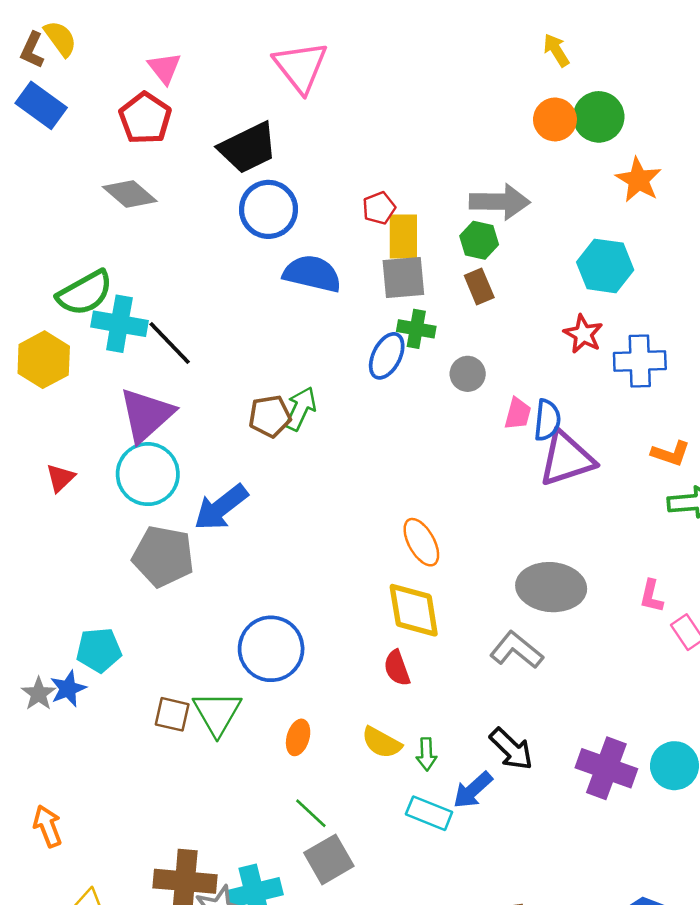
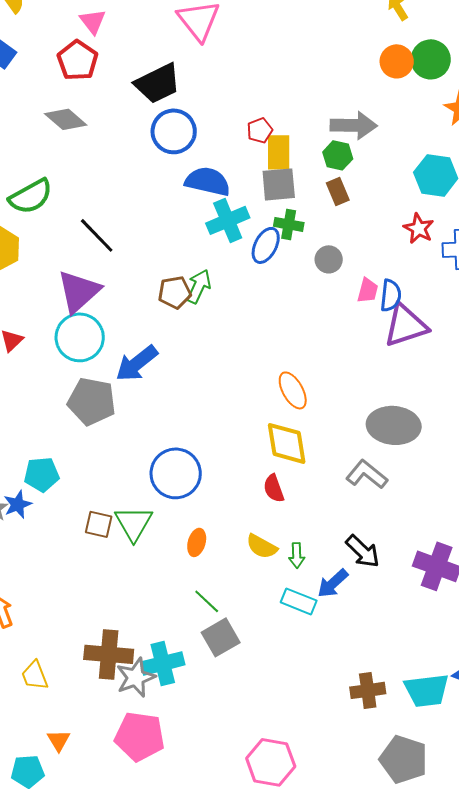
cyan cross: (119, 324) -> (228, 220), moved, turned -33

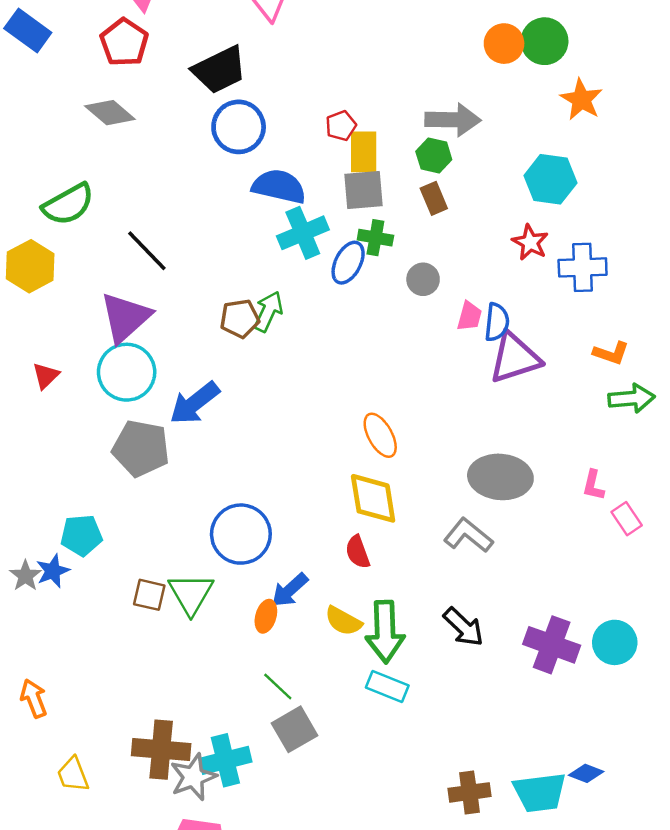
green arrow: (297, 555) -> (385, 632), size x2.0
blue arrow: (333, 583) -> (290, 590), moved

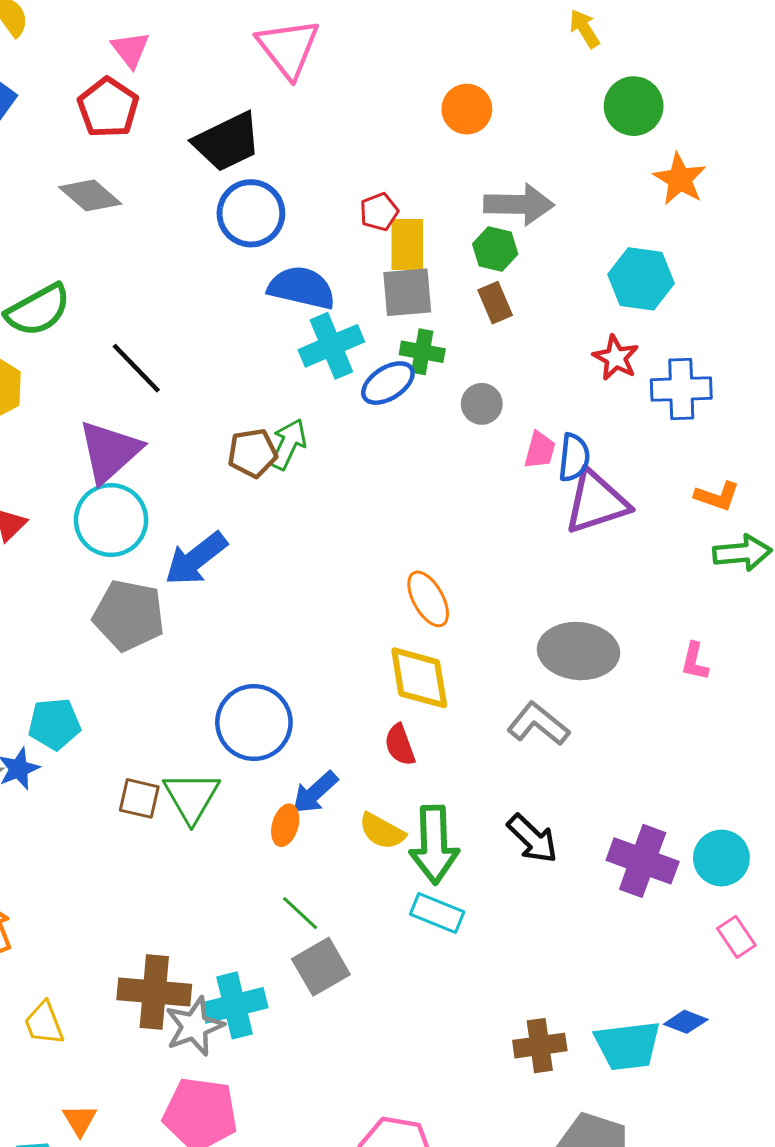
orange circle: (504, 44) -> (467, 109), moved
blue ellipse: (348, 263) -> (388, 383), turned 30
pink rectangle: (627, 519) -> (736, 937), moved

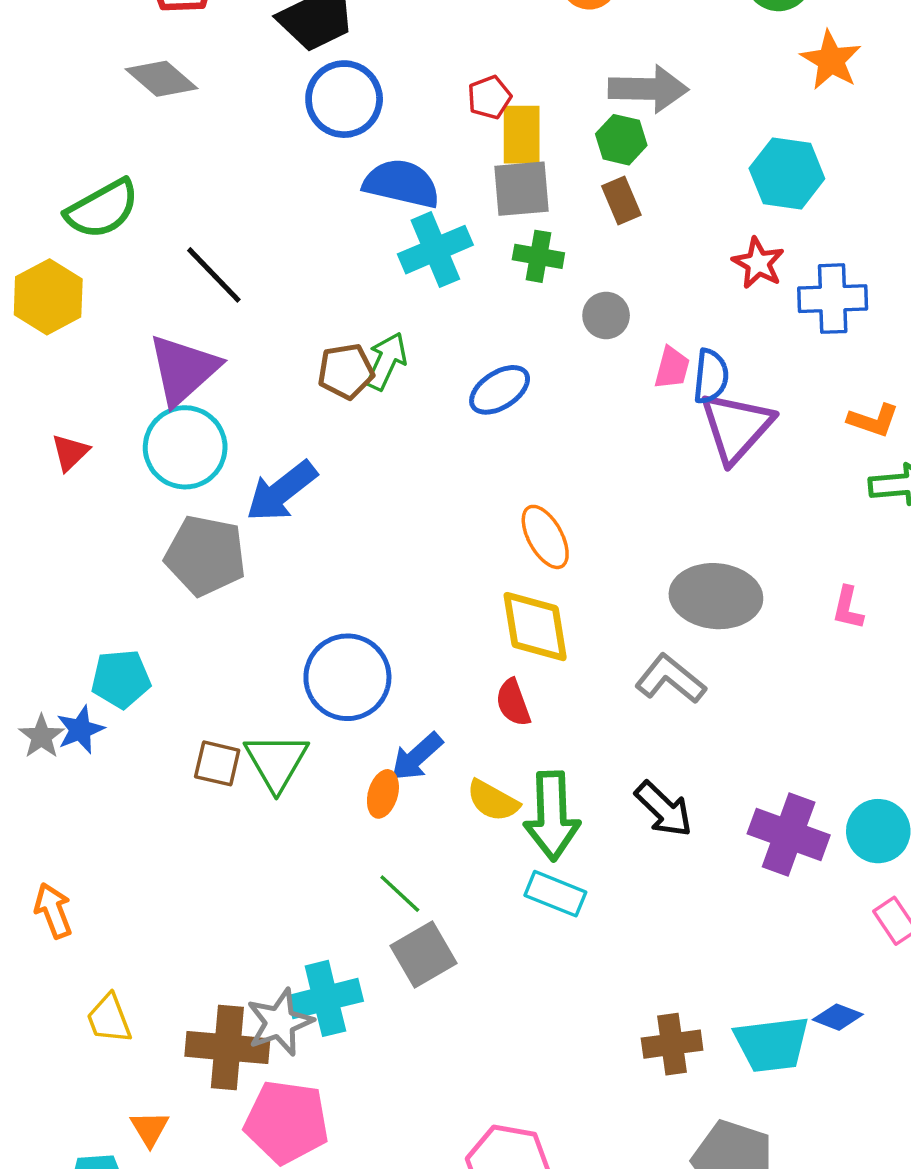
blue ellipse: (388, 383) -> (500, 390), moved
purple triangle: (596, 502) -> (736, 427), turned -30
brown cross: (154, 992) -> (227, 1048), moved

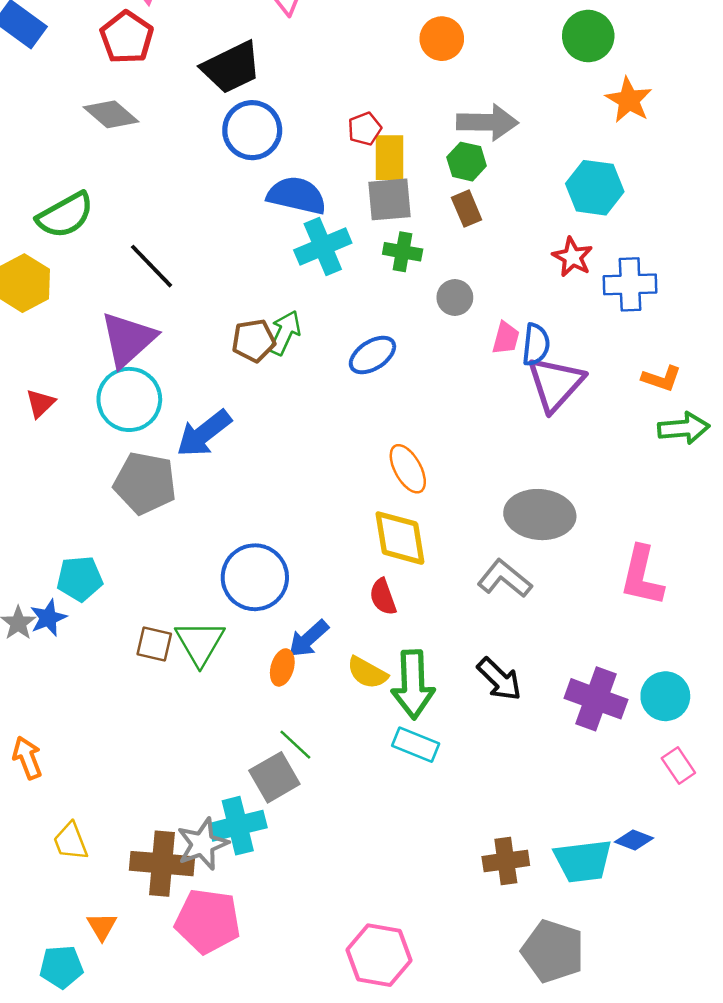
pink L-shape: (848, 608) -> (642, 576), moved, size x1.8
gray square: (423, 955) -> (274, 777), moved

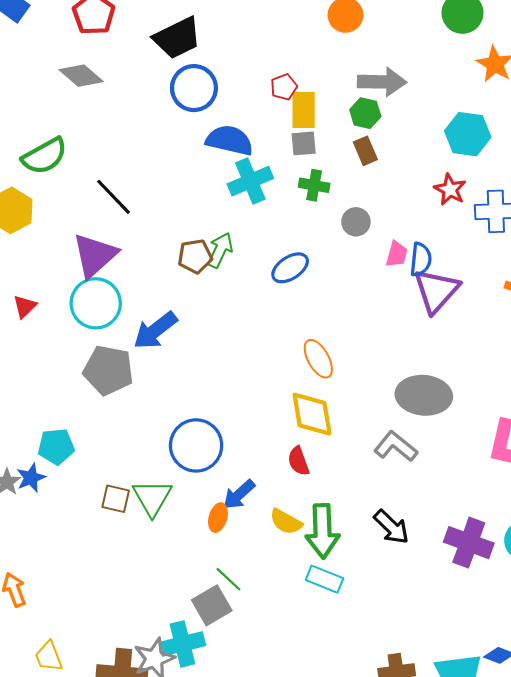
gray square: (389, 199) -> (304, 143), size x0.7

